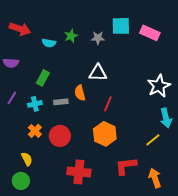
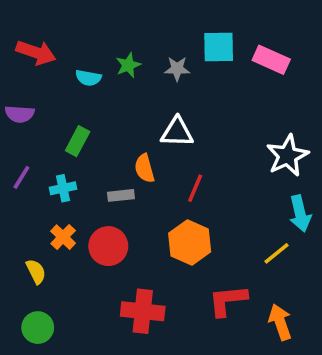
gray rectangle: (61, 102) -> (121, 195), moved
yellow semicircle: (27, 159) -> (36, 271), moved

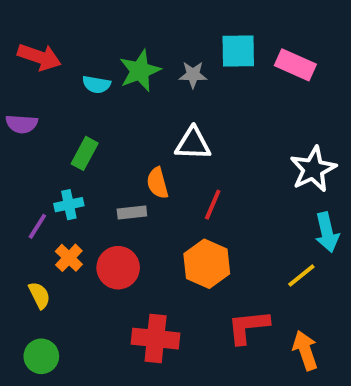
green star: (128, 65) -> (140, 71), size x1.5
purple line: (21, 177) -> (37, 226), moved

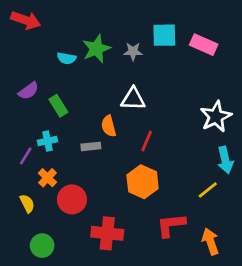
red arrow: (39, 57) -> (26, 20), moved
purple semicircle: (22, 124) -> (29, 91), moved, turned -40
green rectangle: (85, 153) -> (58, 106), turned -60
red circle: (118, 268) -> (72, 199), moved
green circle: (41, 356) -> (42, 246), moved

